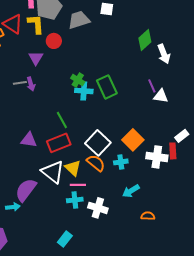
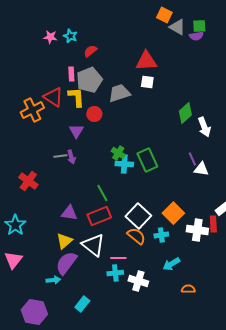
yellow triangle: (73, 168) -> (64, 241), moved, turned 36
cyan rectangle: (65, 239) -> (82, 304), moved

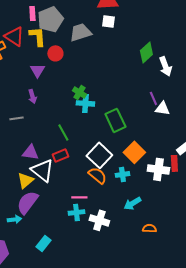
gray line: (60, 156) -> (16, 118), moved
green rectangle: (147, 160) -> (115, 120), moved
red rectangle: (99, 216) -> (60, 155), size x0.7
white triangle: (93, 245) -> (42, 170), moved

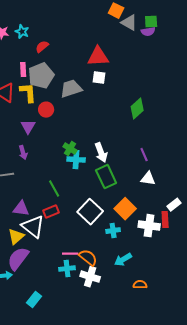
white arrow: (165, 66) -> (101, 153), moved
white triangle: (162, 108) -> (148, 179), moved
orange semicircle: (97, 175) -> (88, 258), moved

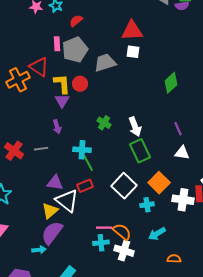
yellow L-shape: (28, 93) -> (62, 84), moved
cyan cross: (76, 160) -> (82, 150), moved

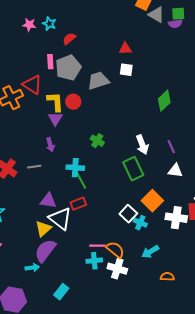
red triangle: (132, 31) -> (125, 49), size x0.6
white arrow: (135, 127) -> (142, 145), moved
white square: (124, 186) -> (128, 214), moved, size x0.7
cyan cross: (147, 205) -> (140, 223), turned 32

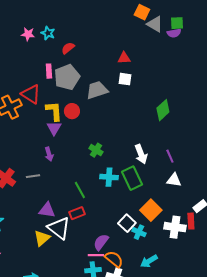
cyan cross: (75, 168) -> (109, 177), moved
purple semicircle: (45, 251) -> (101, 242), moved, size x0.7

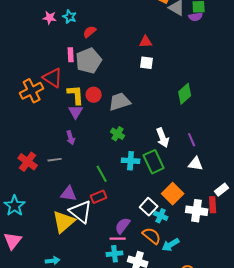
gray trapezoid: (97, 90) -> (120, 102), moved
yellow triangle: (42, 238) -> (64, 222), size x1.4
orange semicircle: (114, 259) -> (152, 236), moved

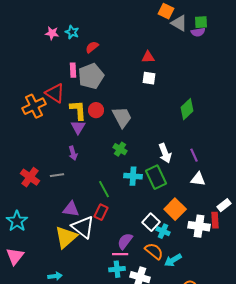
gray trapezoid: (120, 102) -> (122, 117), turned 80
red rectangle: (99, 197) -> (101, 212), turned -42

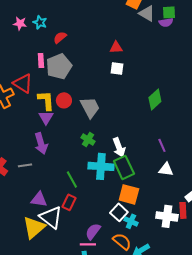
purple arrow: (73, 153) -> (41, 143), size x1.5
white arrow: (165, 153) -> (119, 147), moved
cyan cross: (133, 176) -> (101, 166), size x1.4
orange square: (175, 209) -> (129, 194), moved, turned -30

